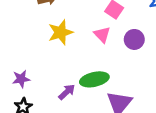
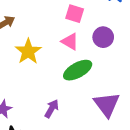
green ellipse: (94, 79) -> (78, 70), moved

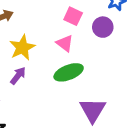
purple circle: (103, 37) -> (103, 27), moved
purple arrow: (52, 109) -> (18, 76), moved

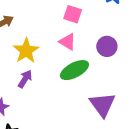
purple circle: (103, 27) -> (107, 46), moved

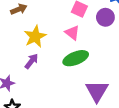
purple circle: (107, 46) -> (105, 17), moved

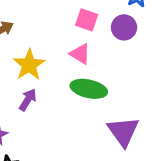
green ellipse: (76, 58) -> (89, 89), turned 40

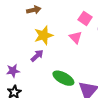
green ellipse: (89, 89) -> (63, 78), moved

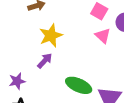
pink triangle: (76, 37) -> (103, 36), moved

